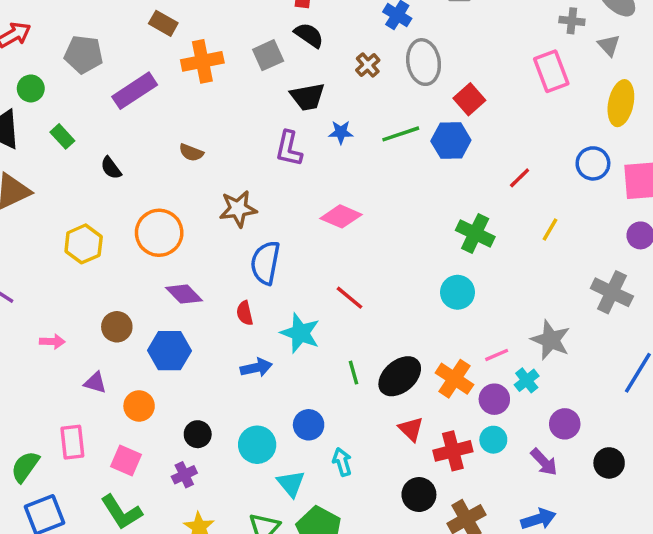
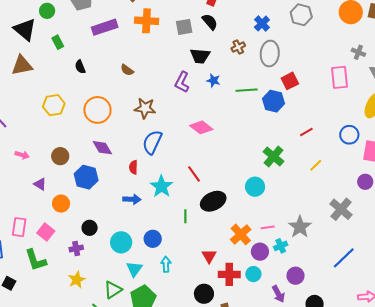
black ellipse: (400, 376) -> (213, 201), moved
pink rectangle: (72, 442) -> (19, 227), moved

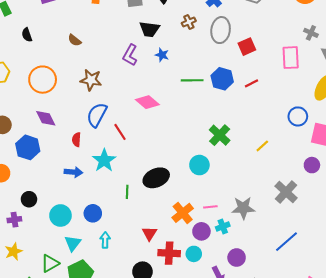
red square: (290, 81) -> (247, 47), moved
green line: (247, 90) -> (192, 80), moved
red line: (306, 132) -> (251, 83), moved
red line: (194, 174) -> (120, 132), moved
gray star: (300, 227) -> (243, 208), turned 30

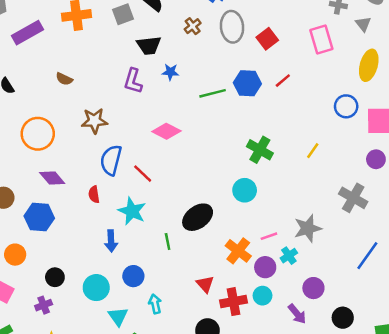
blue arrow: (73, 172) -> (111, 241), moved, turned 96

